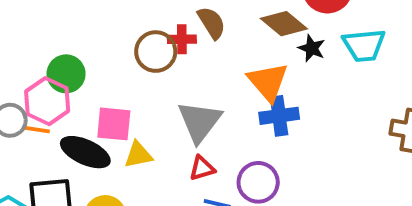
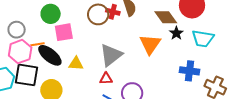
pink hexagon: (47, 101) -> (20, 52), moved
blue cross: (279, 116) -> (190, 71), moved
pink square: (114, 124) -> (64, 32), moved, turned -30
orange line: (36, 129) -> (37, 44), moved, turned -32

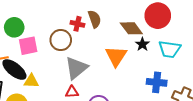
brown circle: (98, 14) -> (61, 40), moved
yellow triangle: (76, 64) -> (31, 81), moved

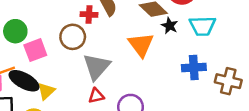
yellow triangle: (31, 81) -> (46, 91), turned -35

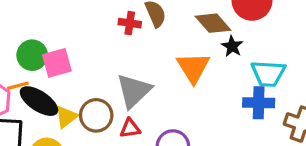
cyan trapezoid: (202, 26) -> (268, 73), moved
green circle: (15, 31) -> (32, 55), moved
brown circle: (73, 37) -> (96, 115), moved

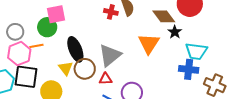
pink square: (57, 63) -> (56, 14), moved
black ellipse: (39, 101) -> (75, 49), moved, turned 30
yellow triangle: (66, 117) -> (66, 68), turned -35

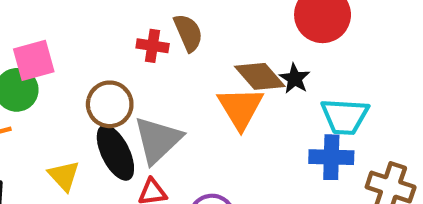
brown diamond: (164, 16) -> (260, 76), moved
black ellipse: (75, 49) -> (115, 153), moved
brown circle: (85, 69) -> (110, 104), moved

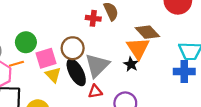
pink square: (34, 60) -> (46, 58), moved
black star: (295, 79) -> (131, 64), moved
yellow triangle: (64, 176) -> (53, 75), moved

